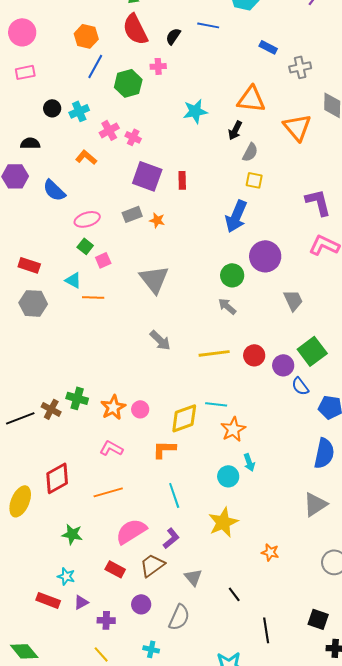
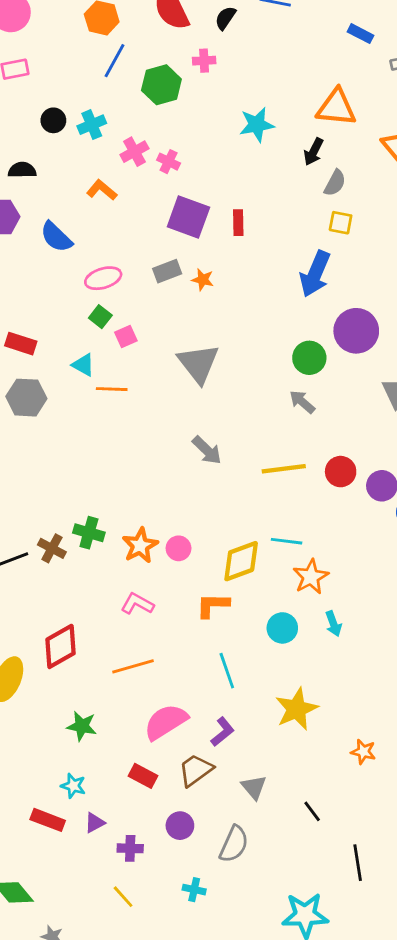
cyan circle: (228, 476) -> (282, 628), moved

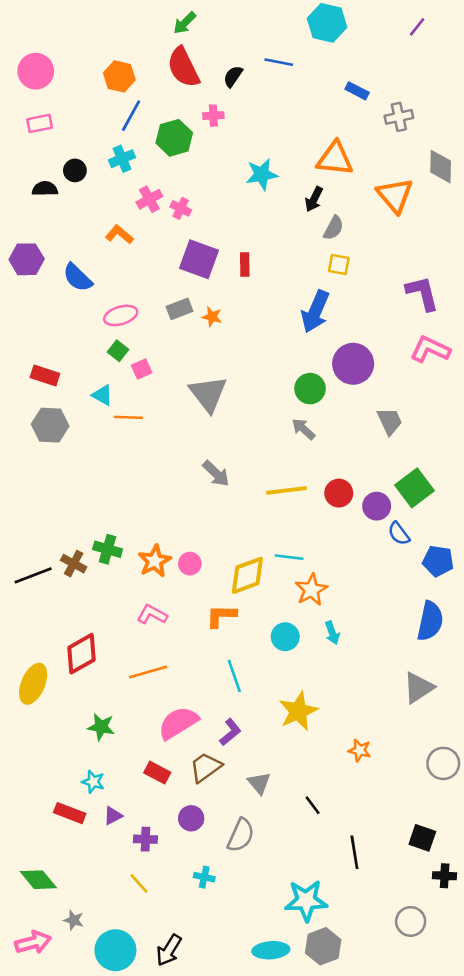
cyan cross: (92, 125) -> (122, 159), moved
black semicircle: (22, 170) -> (45, 189), moved

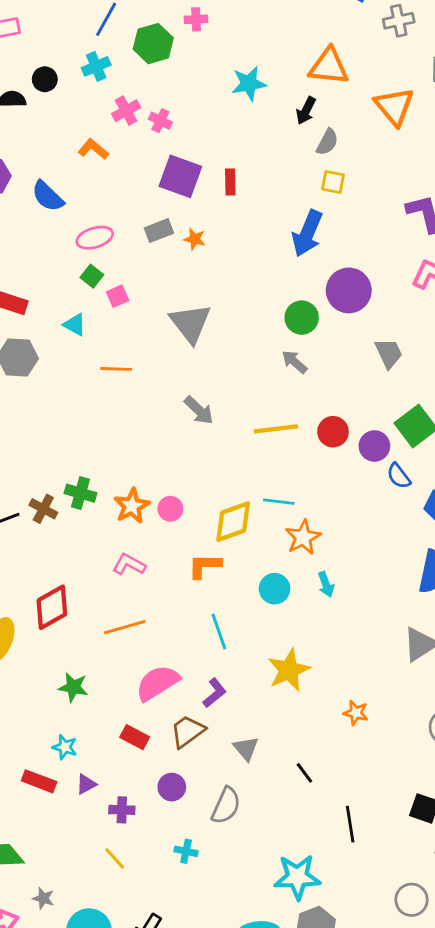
orange line: (128, 417) -> (116, 369), moved

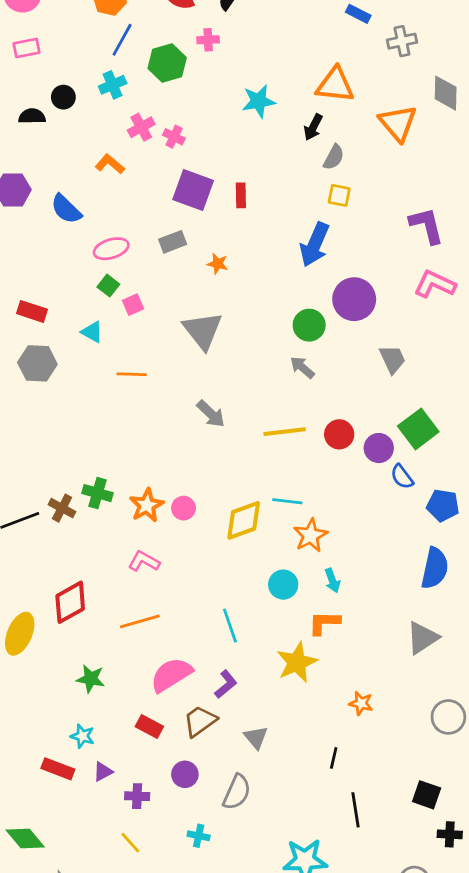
orange star: (195, 239) -> (218, 264), moved
orange L-shape: (205, 566) -> (324, 623), moved
black line: (304, 773) -> (334, 758), moved, turned 50

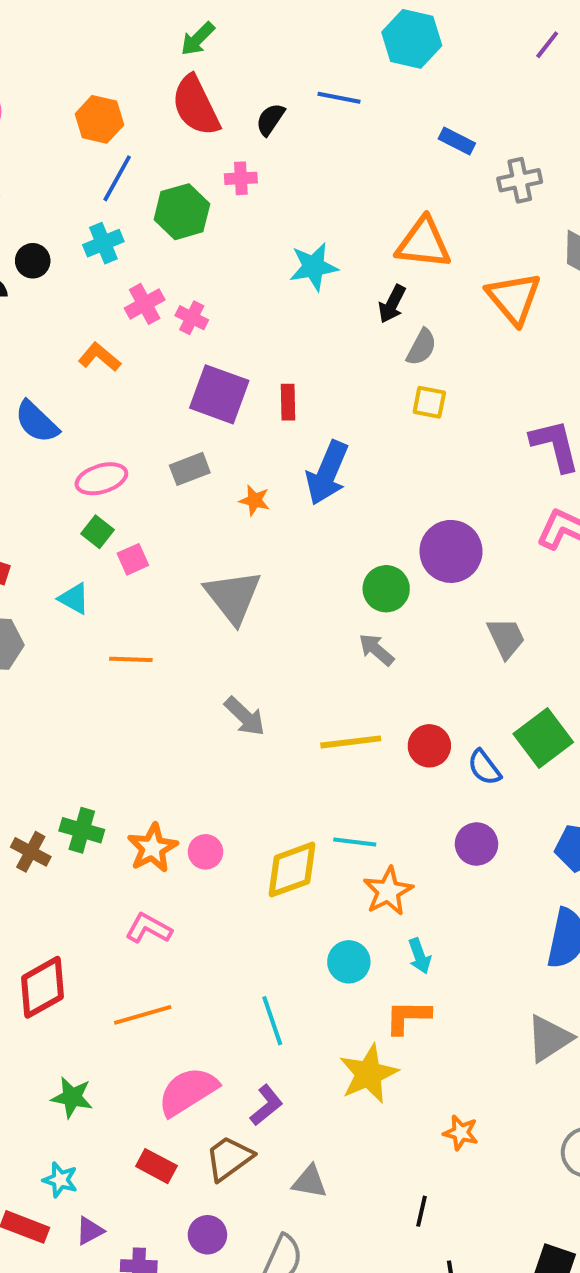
blue arrow: (315, 245) -> (327, 473), moved
purple circle: (379, 448) -> (476, 844), moved
blue semicircle: (402, 477) -> (484, 767), moved
gray triangle: (256, 737) -> (310, 1182), turned -40

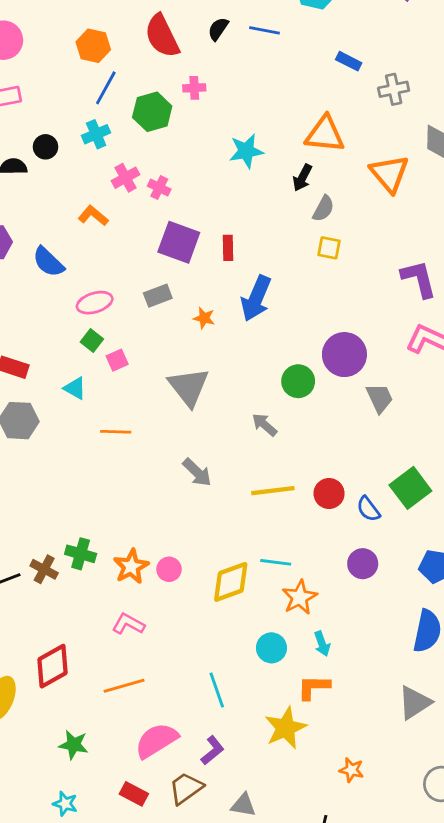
black semicircle: (270, 119) -> (218, 29), moved
gray trapezoid: (506, 638) -> (380, 398), moved
gray arrow: (376, 650) -> (264, 425), moved

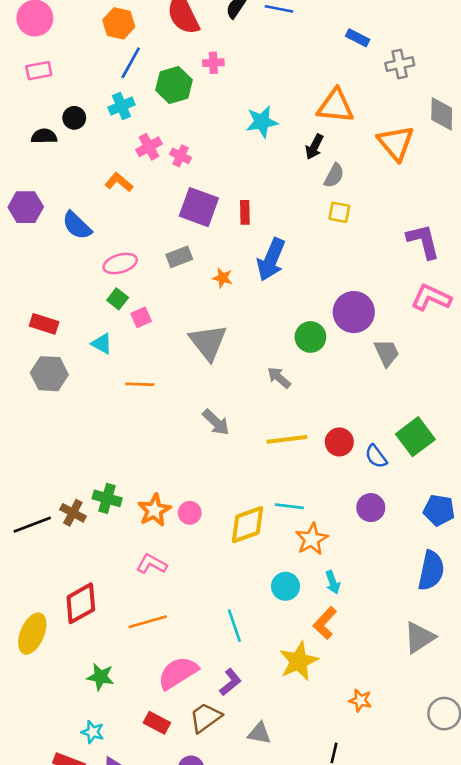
orange L-shape: (314, 687) -> (325, 623), turned -48

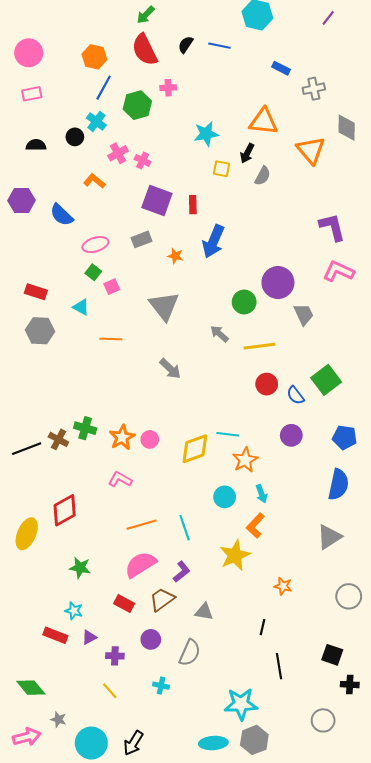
cyan cross: (121, 106) -> (96, 122), turned -30
black circle: (74, 118) -> (75, 137), moved
yellow square: (339, 212) -> (222, 169), moved
yellow line: (287, 439) -> (259, 346), moved
orange line: (148, 622) -> (142, 525), moved

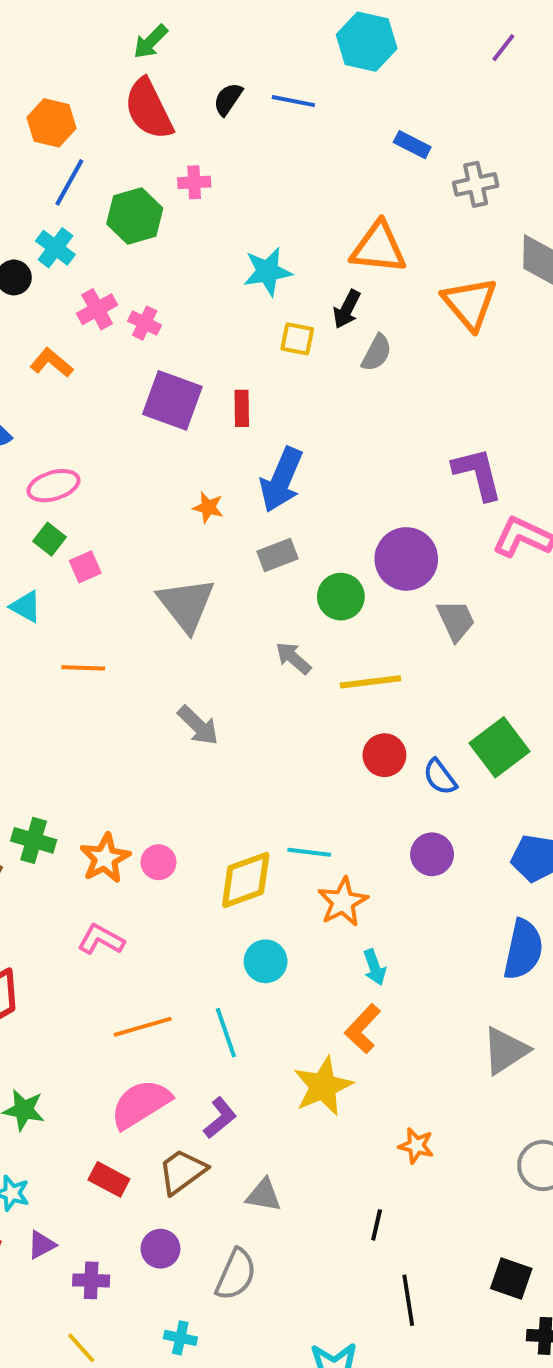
purple L-shape: (332, 227) -> (478, 474), moved
gray rectangle: (142, 239) -> (277, 555), moved
cyan circle: (225, 497) -> (266, 961), moved

